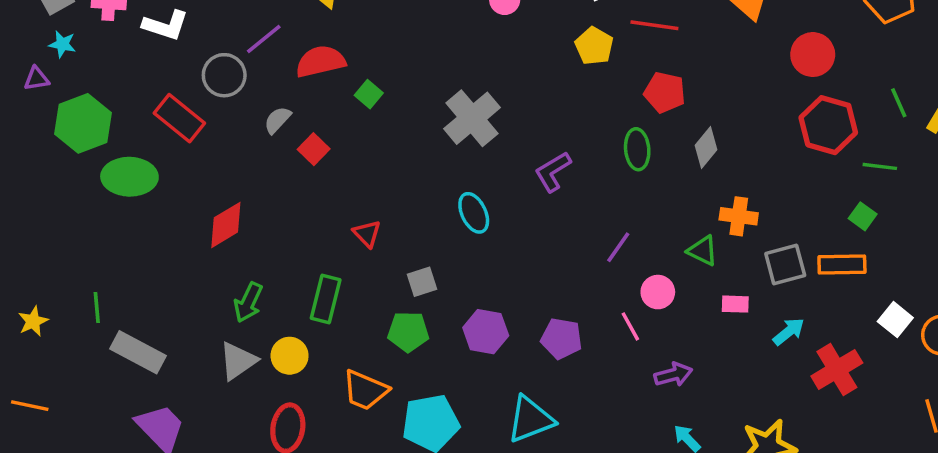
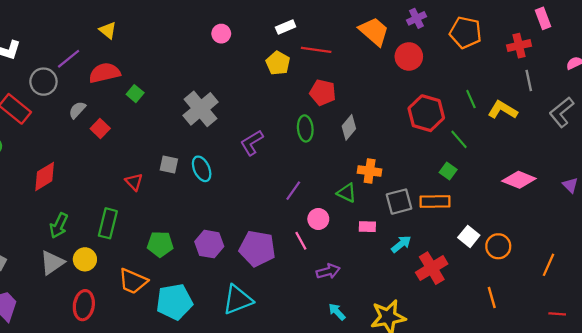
red circle: (813, 55) -> (409, 56), moved
green line: (880, 166) -> (459, 139), turned 42
gray square: (422, 282) -> (169, 164), moved, turned 30
purple pentagon: (561, 339) -> (257, 248), size x1.4

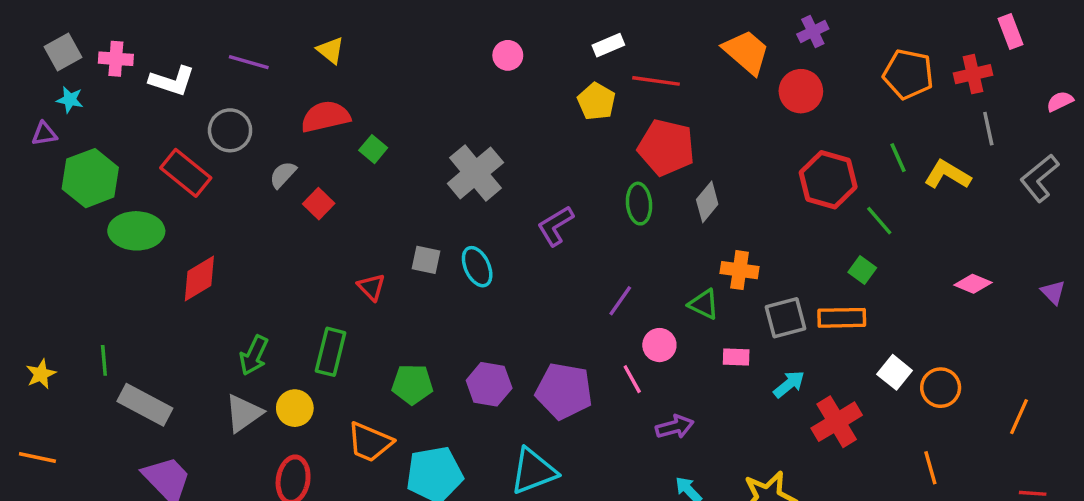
orange pentagon: (466, 32) -> (908, 74), moved
purple line: (69, 59) -> (249, 62), moved, turned 55
red pentagon: (323, 92) -> (666, 147), size x1.4
red diamond: (45, 176) -> (199, 279), moved
pink diamond: (519, 180) -> (973, 284), size x0.7

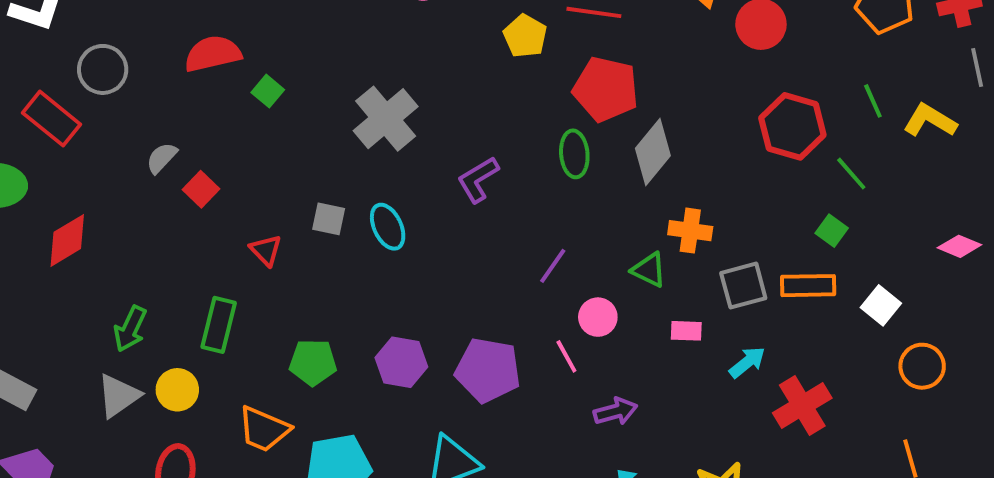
gray semicircle: (283, 175) -> (162, 158), moved
gray diamond: (707, 202) -> (653, 152), size x1.4
red square: (319, 204) -> (201, 189), moved
white square: (895, 372) -> (881, 305), moved

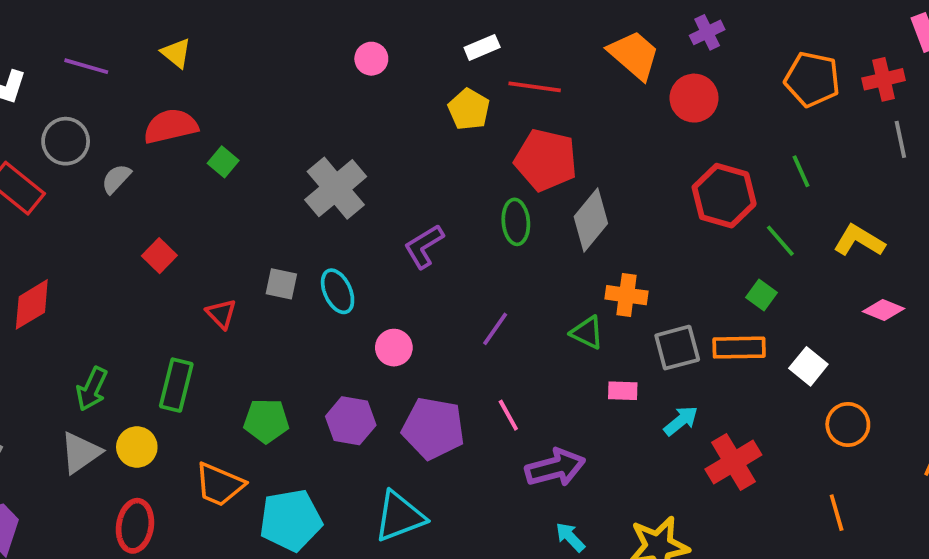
yellow L-shape: (930, 121) -> (859, 241), moved
gray semicircle: (162, 158) -> (116, 179), moved
pink circle: (598, 317) -> (394, 348), moved
purple arrow: (616, 411) -> (555, 468), size x1.4

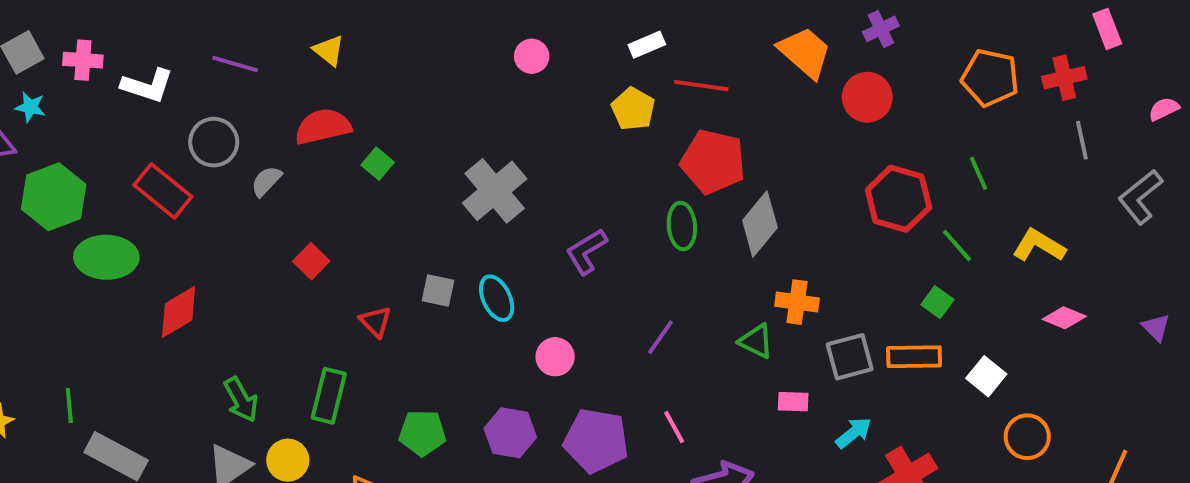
green arrow: (92, 389) -> (241, 400), turned -54

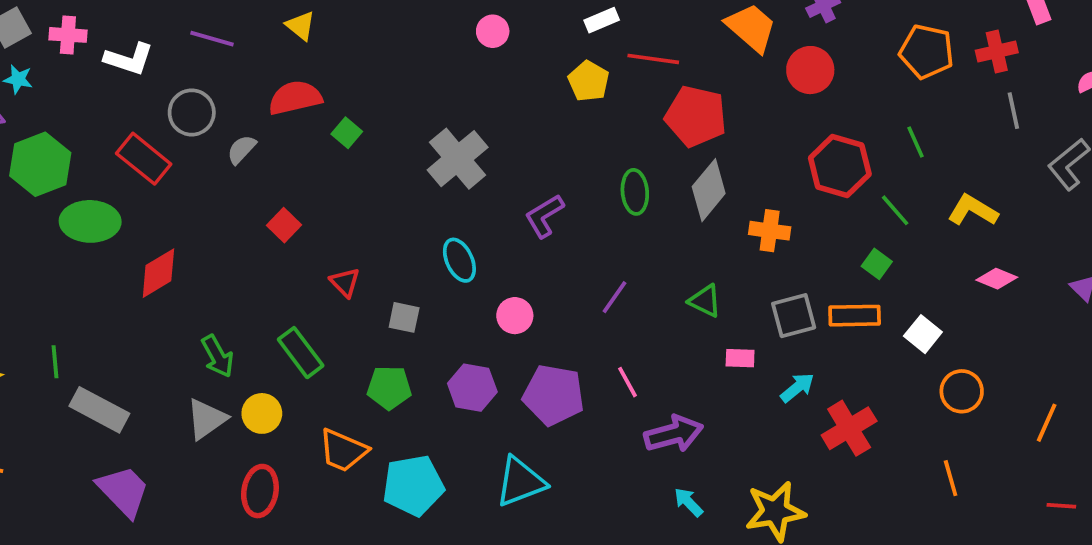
red pentagon: (713, 162) -> (696, 116), moved
gray square: (438, 290) -> (404, 317), moved
orange cross: (797, 302) -> (770, 231), moved
green rectangle: (329, 396) -> (301, 353), turned -51

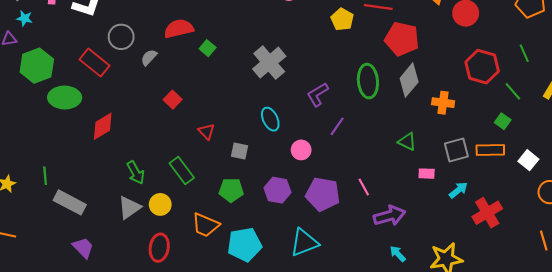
green ellipse: (635, 192) -> (368, 81), size x1.4
purple line: (615, 297) -> (337, 126), moved
purple trapezoid: (123, 491) -> (83, 248), size x0.7

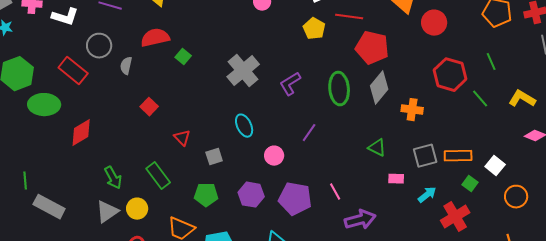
gray semicircle: (149, 57) -> (126, 66), turned -30
purple L-shape: (318, 94) -> (290, 84), moved
green square: (503, 121) -> (470, 184), moved
gray square: (239, 151) -> (214, 157), turned -30

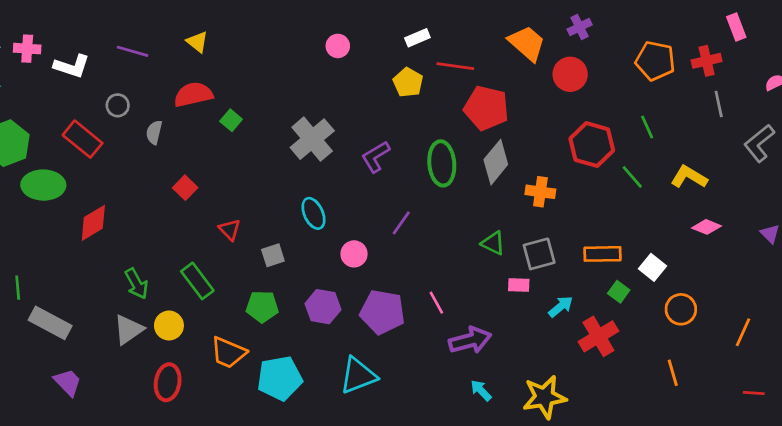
gray circle: (99, 46) -> (118, 105), size x0.7
gray square: (425, 156) -> (539, 254), moved

